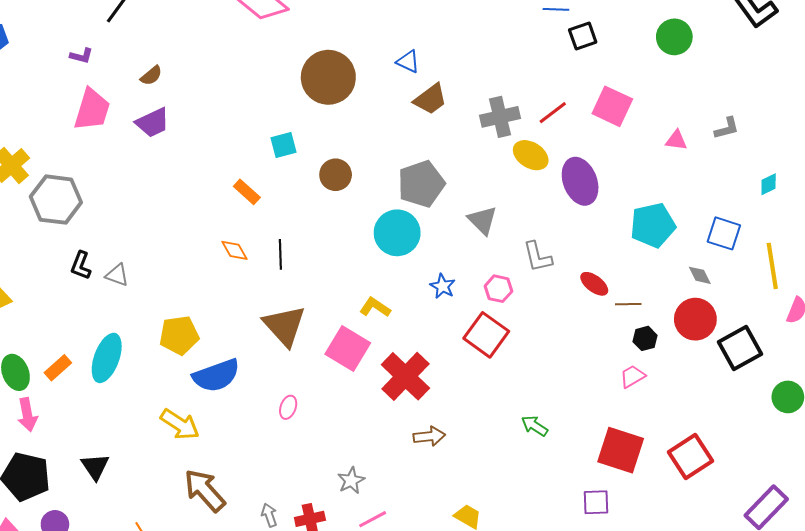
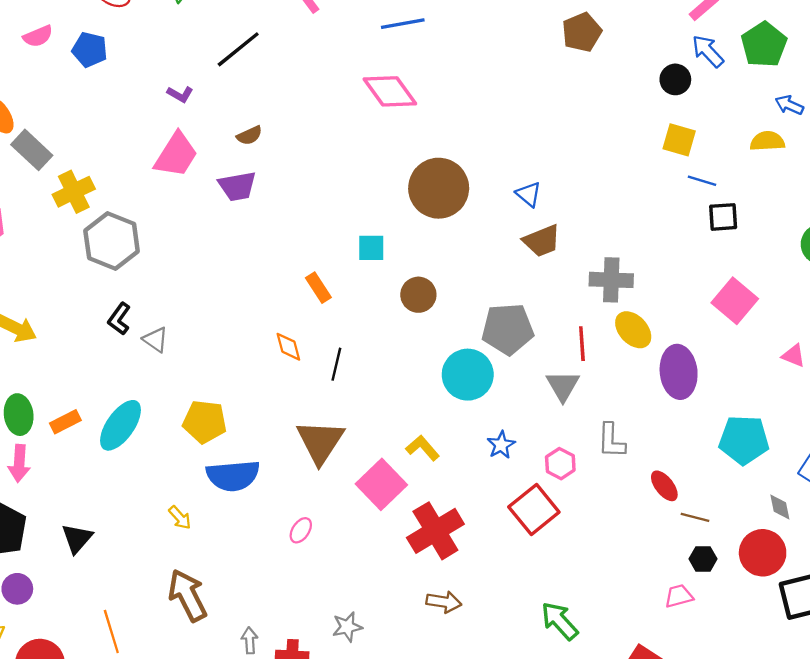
red line: (553, 113) -> (582, 344), moved, turned -72
yellow arrow: (180, 424) -> (180, 518), size x0.6
green arrow: (535, 426) -> (560, 621), size x1.4

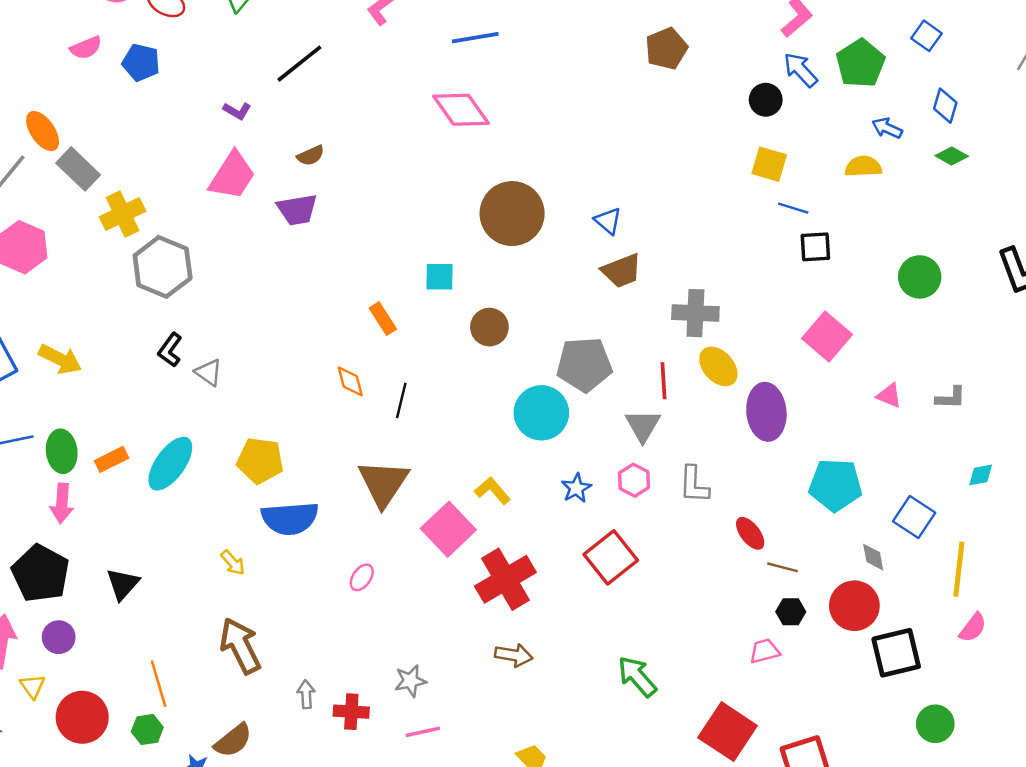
pink hexagon: (560, 464) -> (634, 480), moved

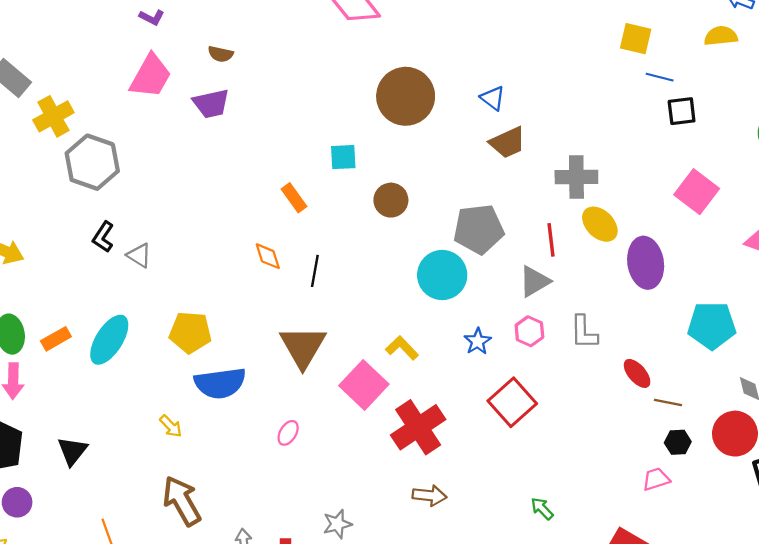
brown semicircle: (311, 156) -> (221, 54), turned 40
gray triangle: (643, 426) -> (534, 281), turned 32
green arrow: (637, 676) -> (542, 509), size x0.6

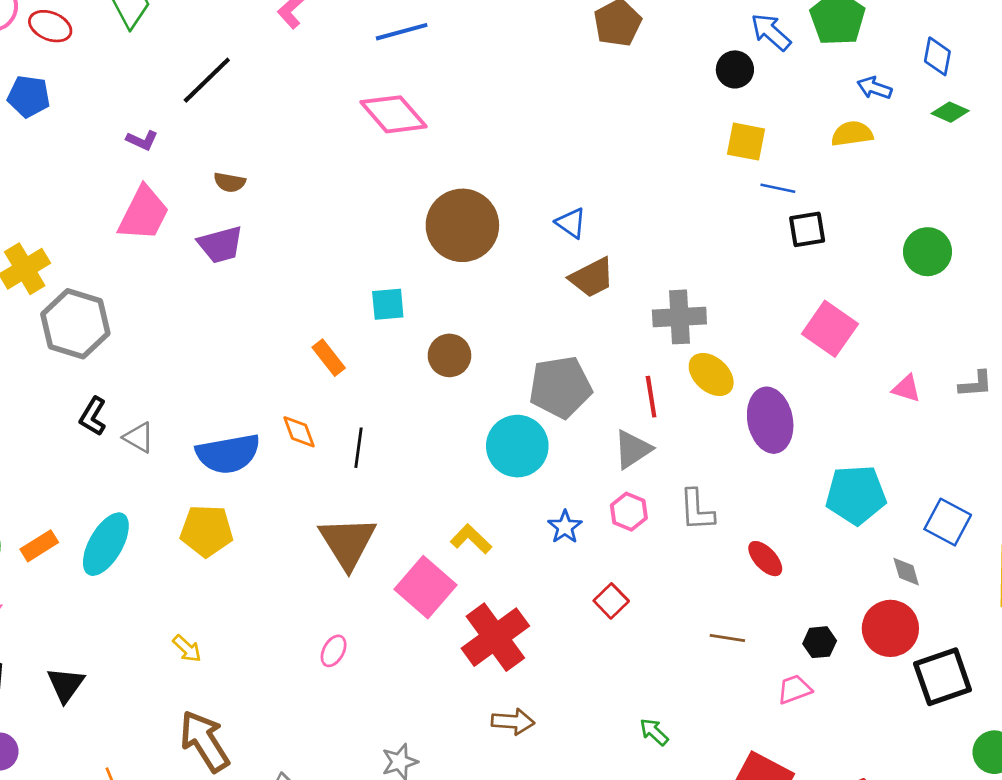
blue semicircle: (220, 383) -> (228, 454), moved
red square: (512, 402) -> (611, 601), size x0.6
brown line: (668, 402) -> (727, 638), moved

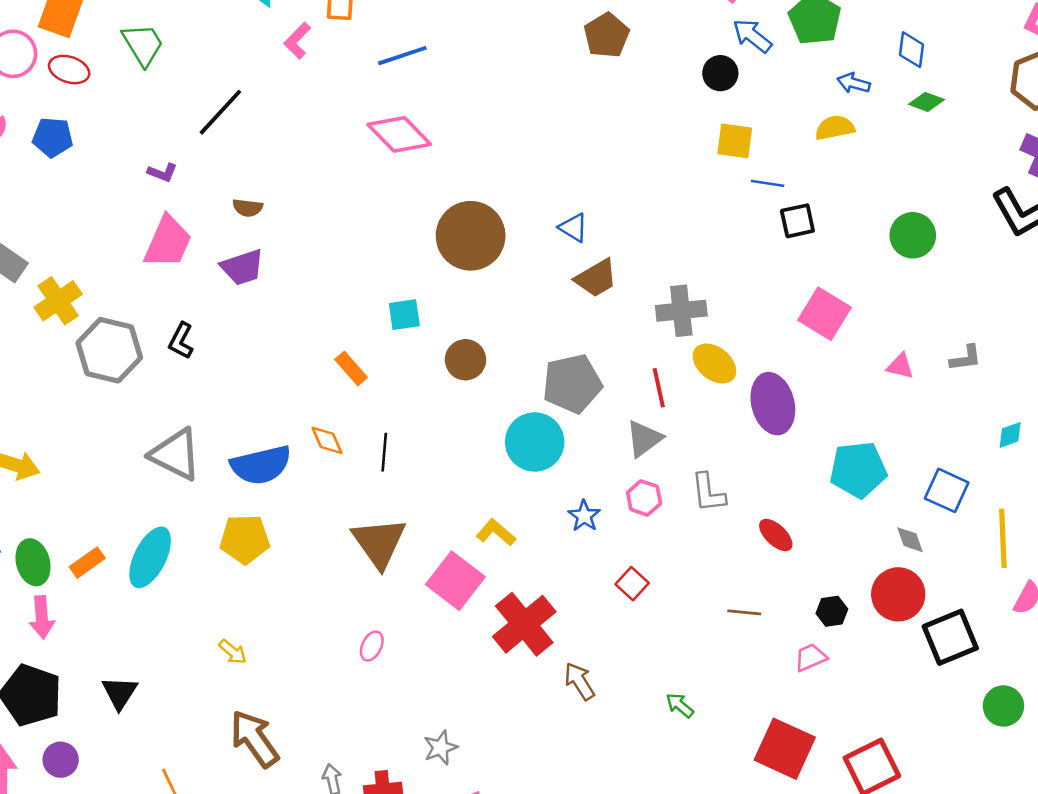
black L-shape: (93, 416) -> (181, 341), moved
gray triangle: (139, 437) -> (175, 454), size x1.8
brown arrow: (513, 722) -> (580, 681), moved, turned -123

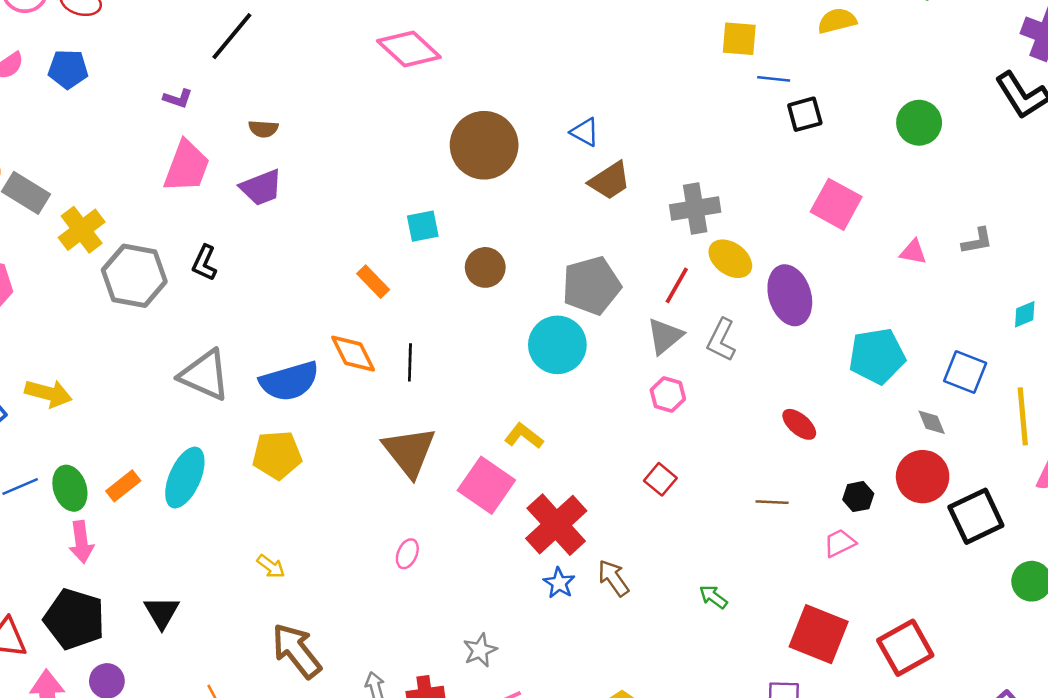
red line: (659, 388) -> (677, 285), turned 45
orange diamond: (327, 440) -> (353, 354), size x1.4
gray L-shape: (708, 493) -> (721, 340), moved, turned 36
blue star: (584, 516) -> (559, 583), moved

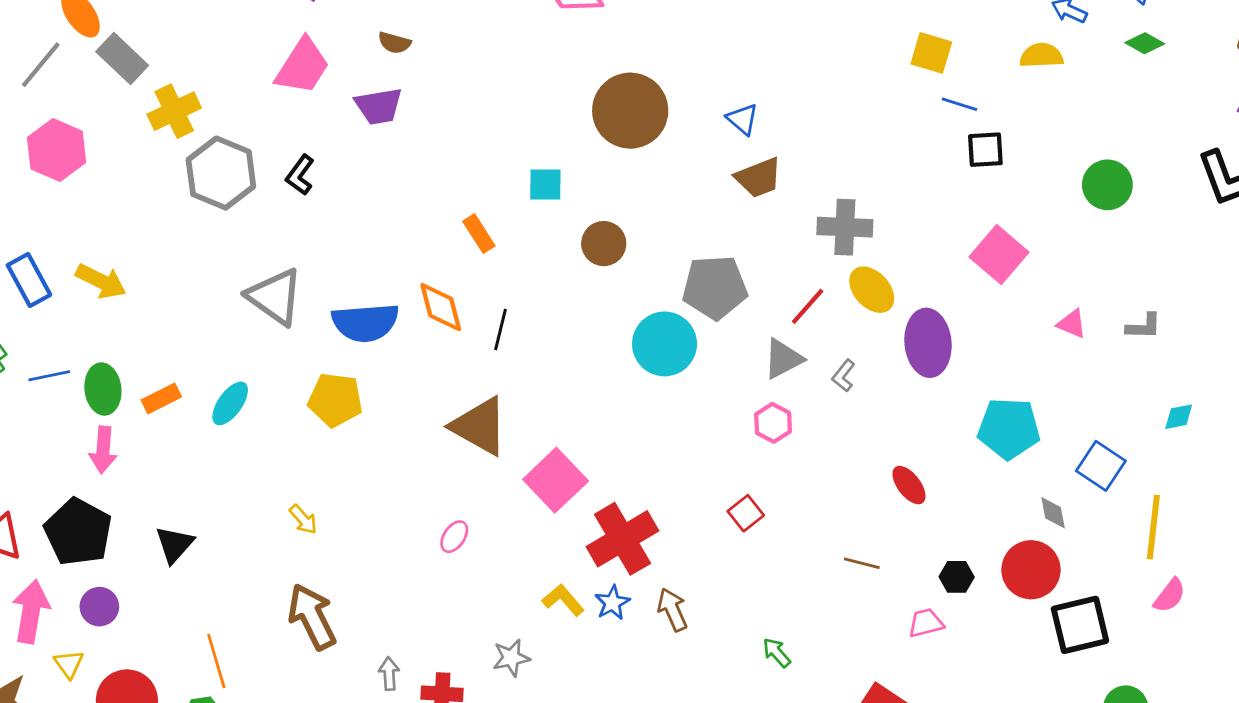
gray L-shape: (721, 340) -> (844, 376), size x0.7
yellow L-shape: (524, 436) -> (563, 600), moved
brown triangle: (409, 452) -> (480, 426), turned -34
cyan ellipse: (185, 478) -> (230, 403), size x0.7

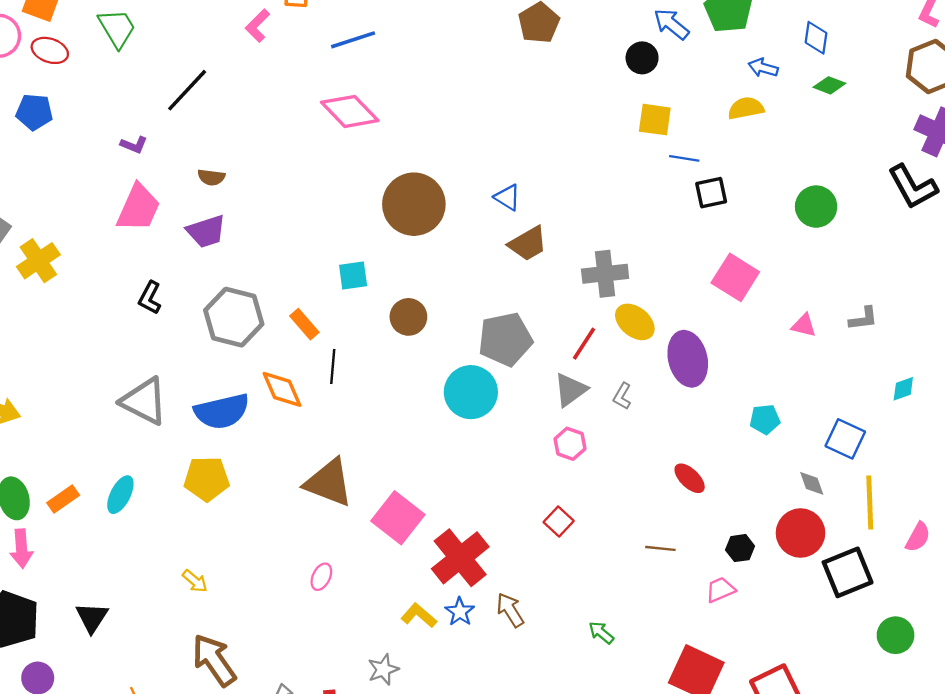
gray hexagon: (221, 173) -> (234, 317), moved
black line: (500, 329) -> (333, 366), moved
cyan pentagon: (1009, 428) -> (765, 419), size x0.6
yellow line: (1153, 527) -> (870, 502), moved

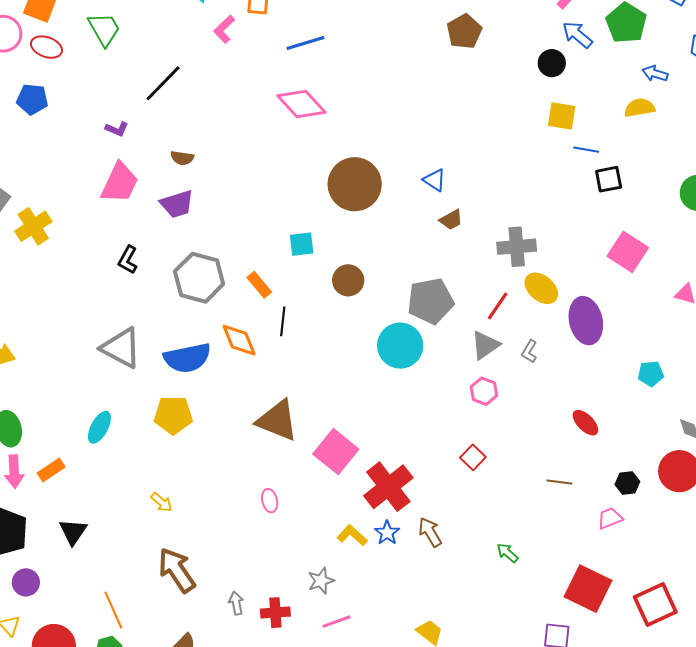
brown trapezoid: (528, 244) -> (451, 220), size x0.7
orange rectangle: (63, 499) -> (51, 470), moved
pink ellipse: (321, 577) -> (270, 501), turned -40

